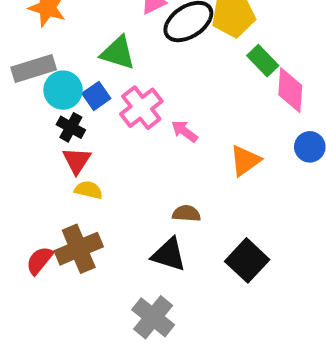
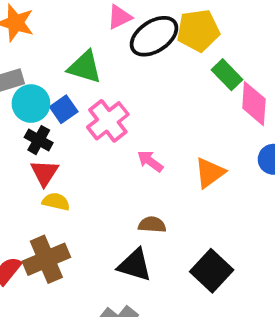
pink arrow: (184, 131) -> (150, 161), moved

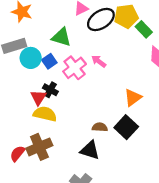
green rectangle: (227, 75) -> (144, 29), moved
black cross: (39, 140) -> (50, 90), moved
pink arrow: (150, 161) -> (99, 61), moved
yellow semicircle: (56, 202) -> (45, 114), size x1.5
black square: (212, 271) -> (126, 127), moved

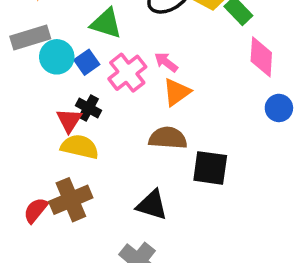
orange triangle: (133, 97) -> (177, 92), moved
brown semicircle: (100, 127) -> (168, 138), moved, size x1.5
black square: (126, 127) -> (210, 168), turned -35

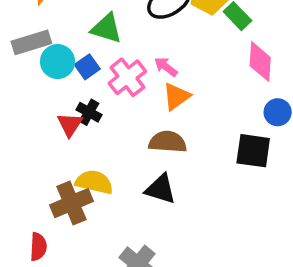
yellow semicircle: (80, 147) -> (94, 182), moved
black square: (210, 168) -> (253, 151), moved
black triangle: (152, 205) -> (161, 189), moved
red semicircle: (36, 210) -> (38, 247), moved, turned 144

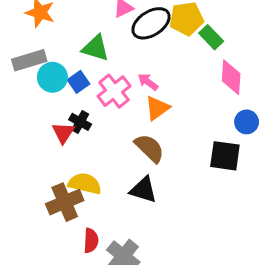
brown semicircle: (168, 142) -> (149, 148), turned 40
red semicircle: (38, 247) -> (91, 241), moved

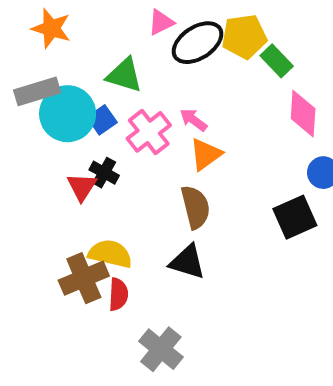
cyan circle: (52, 77) -> (68, 114), size x1.4
brown semicircle: (149, 148) -> (195, 207), turned 32
black square: (225, 156) -> (295, 217), turned -32
red semicircle: (91, 241) -> (118, 294), moved

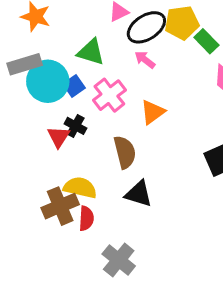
pink arrow: (193, 120) -> (145, 60), moved
brown semicircle: (195, 207) -> (125, 152), moved

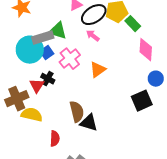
gray rectangle: (25, 64) -> (43, 38), moved
brown semicircle: (125, 152) -> (77, 112), moved
yellow semicircle: (80, 188) -> (32, 115), moved
brown cross: (60, 206) -> (17, 99), moved

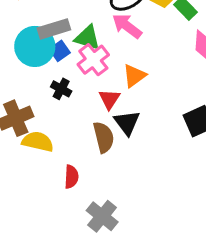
green triangle: (58, 31) -> (87, 38), moved
pink arrow: (93, 36) -> (127, 26), size x1.5
red triangle: (37, 86) -> (109, 99), moved
black triangle: (89, 123) -> (127, 123), moved, turned 36

